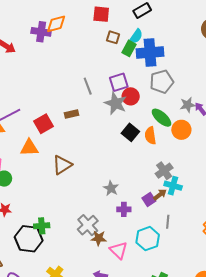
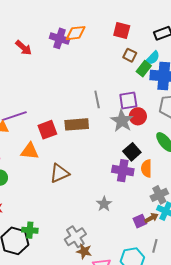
brown rectangle: (72, 114) -> (77, 124), size x1.6
orange semicircle: (150, 136) -> (146, 168), moved
purple cross: (124, 209) -> (123, 171), moved, size x1.5

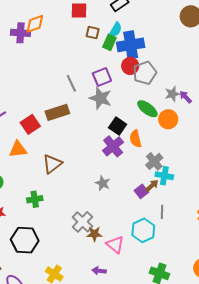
red circle: (138, 116) -> (130, 66), moved
purple cross: (123, 171) -> (113, 146), turned -35
green cross: (30, 230) -> (35, 199), moved

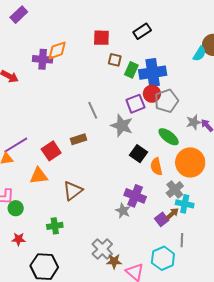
cyan semicircle: (116, 30) -> (200, 54), moved
purple square: (102, 77) -> (135, 104), moved
brown rectangle: (57, 112) -> (79, 139), size x0.7
orange circle: (168, 119) -> (190, 162), moved, size x1.5
purple cross: (113, 146) -> (135, 196), moved, turned -30

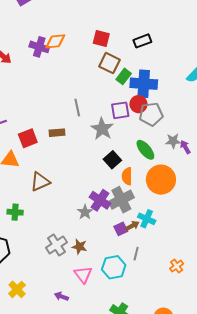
brown square: (115, 60) -> (110, 63), size x1.5
gray cross: (175, 189) -> (121, 200), moved, size x1.4
brown star: (114, 261) -> (79, 247), moved

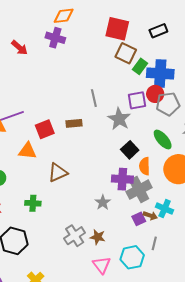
red square: (101, 38) -> (117, 29), size x1.4
orange diamond: (55, 41) -> (64, 16), moved
purple cross: (100, 200) -> (122, 179), moved, turned -30
brown arrow: (132, 226) -> (150, 216), turned 48

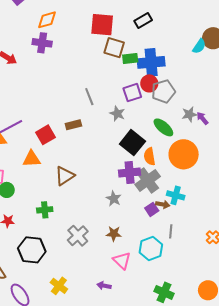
green rectangle: (140, 66) -> (130, 59), turned 56
gray star: (119, 119) -> (117, 114), size x0.7
black square: (130, 150) -> (132, 143), size x1.4
gray cross: (75, 236) -> (78, 236), moved

